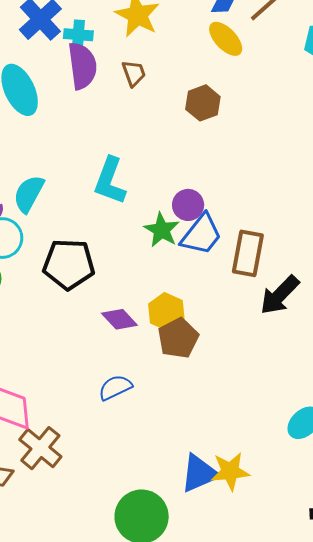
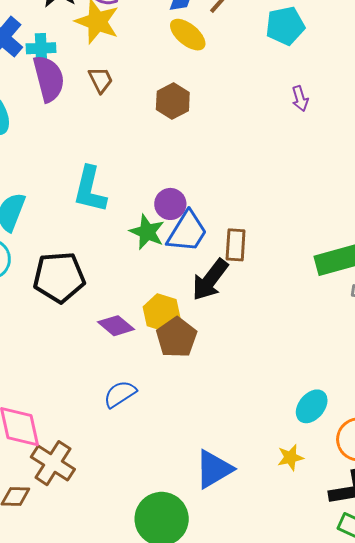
brown rectangle: (248, 253) -> (236, 245), size x0.7
black arrow: (280, 295) -> (210, 280), moved
yellow star: (230, 471) -> (290, 457), moved, size x0.7

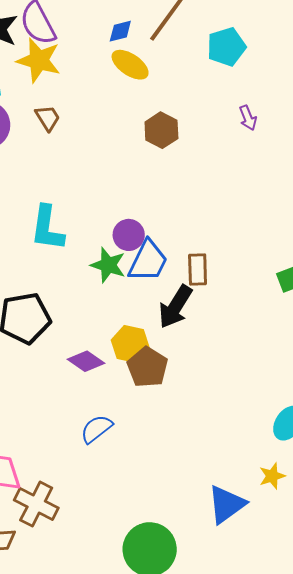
brown hexagon: (173, 101) -> (161, 130), moved
blue triangle: (214, 469) -> (226, 504), moved

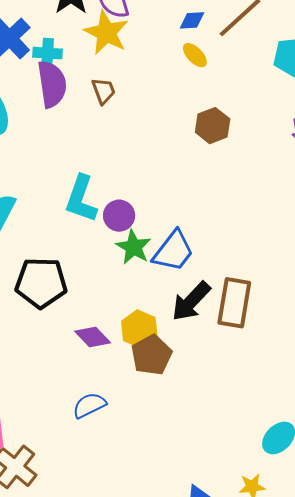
yellow ellipse: (130, 65) -> (195, 55), size x0.7
purple circle: (129, 235) -> (119, 216), moved
brown rectangle: (198, 270) -> (234, 303), moved, size x1.5

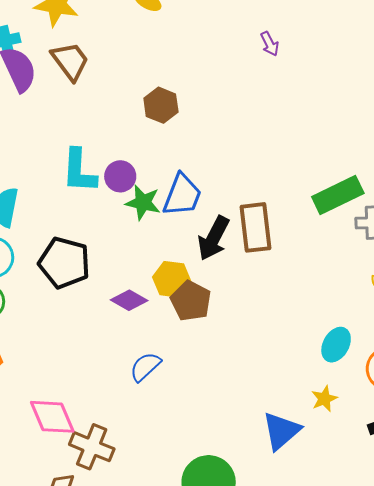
brown trapezoid: (104, 91) -> (70, 61), size x1.5
brown hexagon: (213, 126) -> (161, 105), moved
black pentagon: (41, 283) -> (64, 263), turned 30

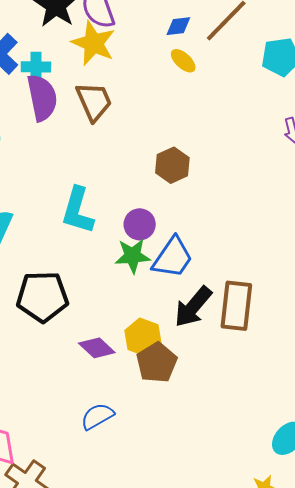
purple circle: (120, 176) -> (140, 224), moved
green star: (143, 202) -> (133, 256), turned -30
black pentagon: (64, 263) -> (42, 297), turned -30

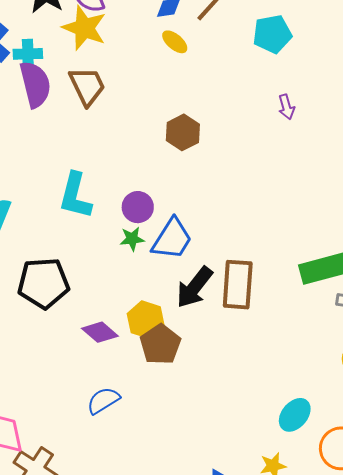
brown hexagon: (172, 165) -> (183, 132), moved
green star: (133, 256) -> (132, 239), size x0.7

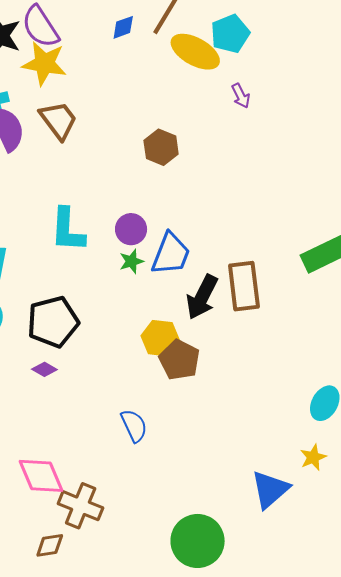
yellow ellipse: (175, 42) -> (195, 52), moved, size x1.8
purple arrow: (286, 107) -> (241, 96), moved
purple diamond: (100, 332) -> (44, 369), moved, size x0.7
blue semicircle: (103, 400) -> (134, 426), turned 108

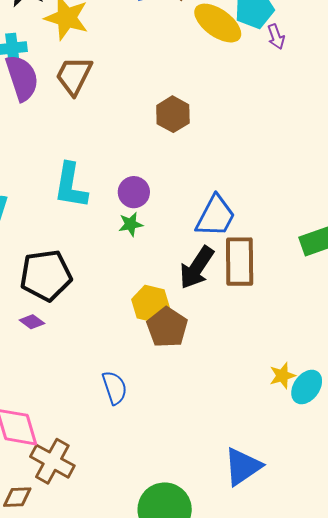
purple arrow: (241, 96) -> (276, 37), moved
brown trapezoid: (58, 120) -> (74, 76), turned -123
blue trapezoid: (171, 254) -> (215, 216), moved
yellow star: (313, 457) -> (282, 376), moved

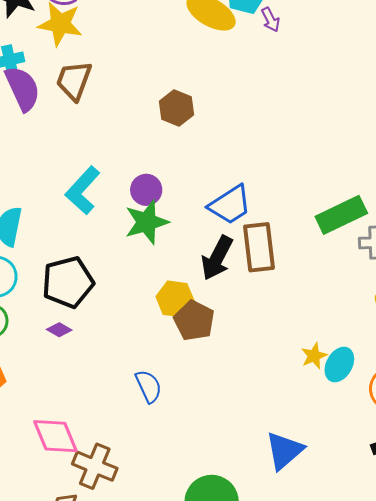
cyan L-shape: (71, 186) -> (83, 190), turned 39
blue trapezoid: (215, 216) -> (230, 205), turned 36
green star: (131, 224) -> (147, 222), size x1.8

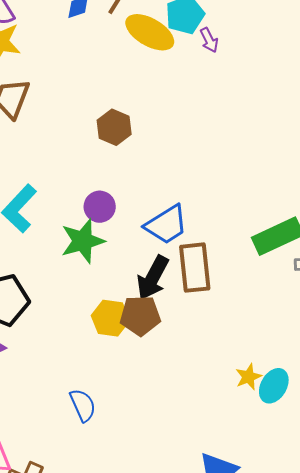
purple circle: (146, 190) -> (100, 207), moved
brown pentagon: (194, 321) -> (140, 316), moved, turned -30

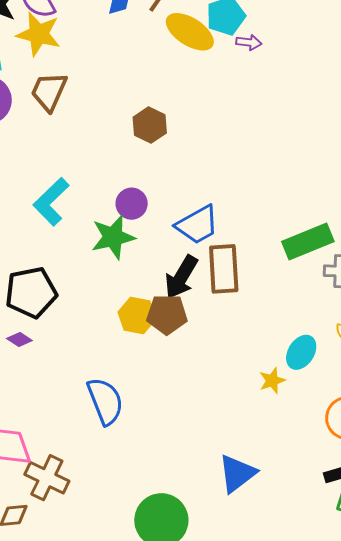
purple arrow: (209, 40) -> (249, 42), turned -60
cyan ellipse: (274, 386) -> (301, 352), moved
blue semicircle: (83, 405) -> (105, 401), size x1.4

